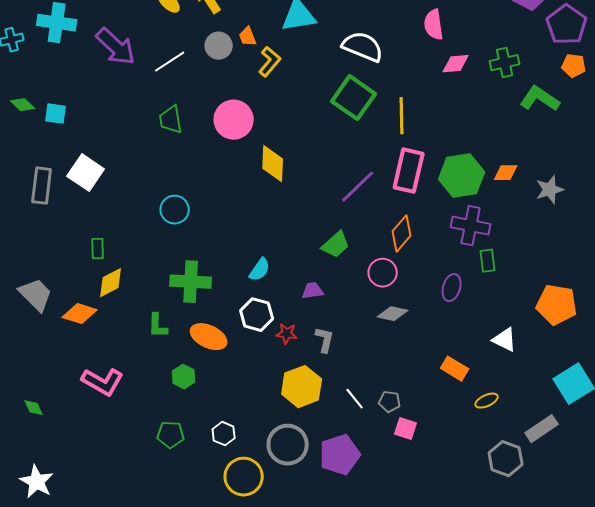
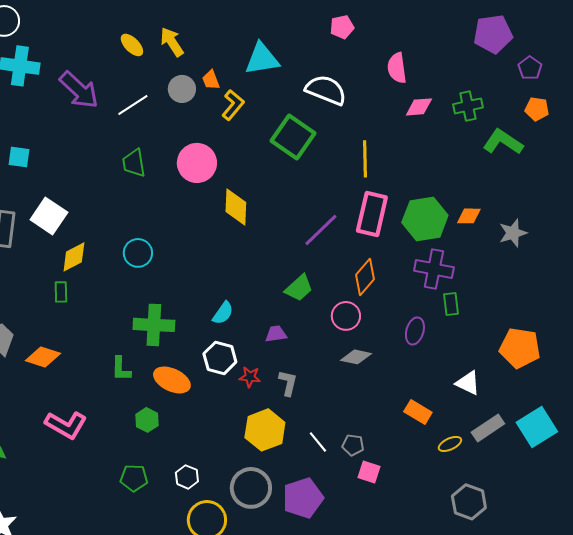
purple pentagon: (567, 25) -> (530, 68), size x0.6
green square: (354, 98) -> (293, 137), moved
yellow diamond: (111, 283) -> (74, 257), moved
gray rectangle: (542, 429) -> (488, 428), moved

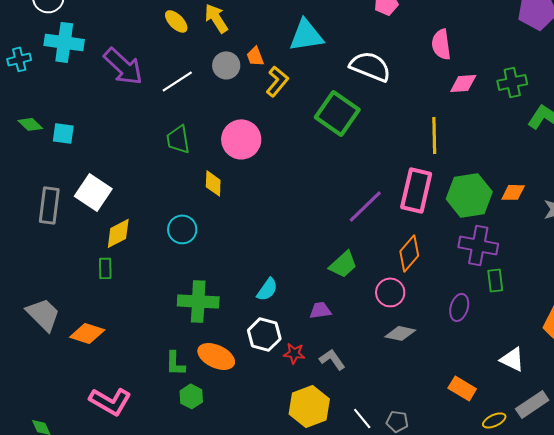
yellow line: (365, 159) -> (434, 135), moved
yellow diamond: (236, 207) -> (213, 183), moved, size x0.7
green L-shape: (121, 369) -> (175, 363), moved
gray L-shape: (288, 383) -> (332, 359), turned -48

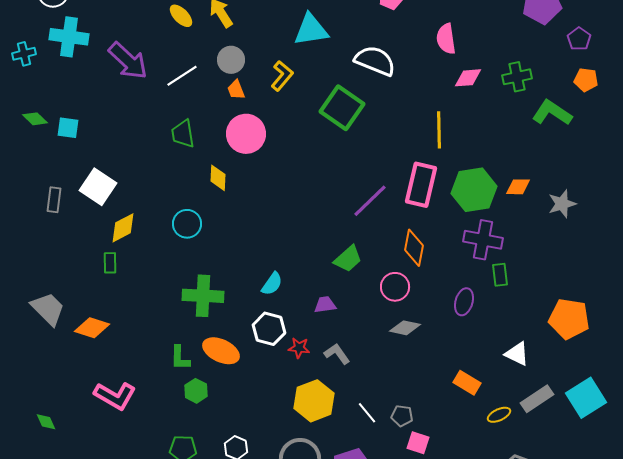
orange trapezoid: (255, 56) -> (236, 90), moved
gray rectangle: (49, 205) -> (54, 200), size x0.7
orange diamond: (409, 253) -> (414, 248), turned -30

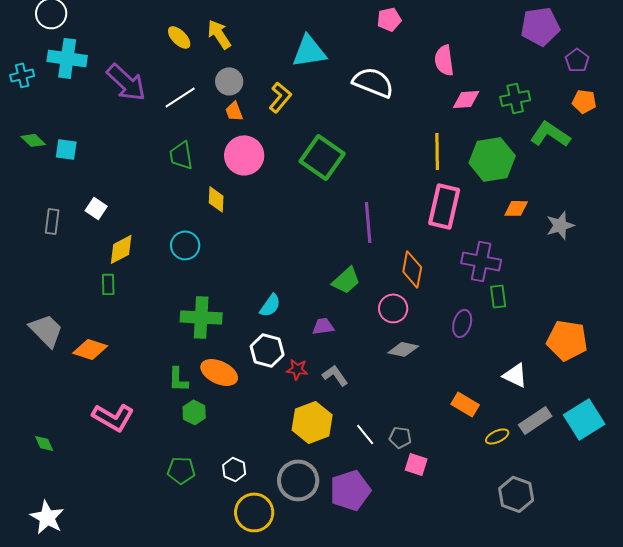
green square: (342, 108) -> (322, 157), moved
pink rectangle: (421, 185) -> (444, 206), moved
white square: (98, 187) -> (96, 208), size x0.6
green hexagon: (474, 190) -> (492, 159), moved
purple line: (370, 201) -> (368, 222), turned -51

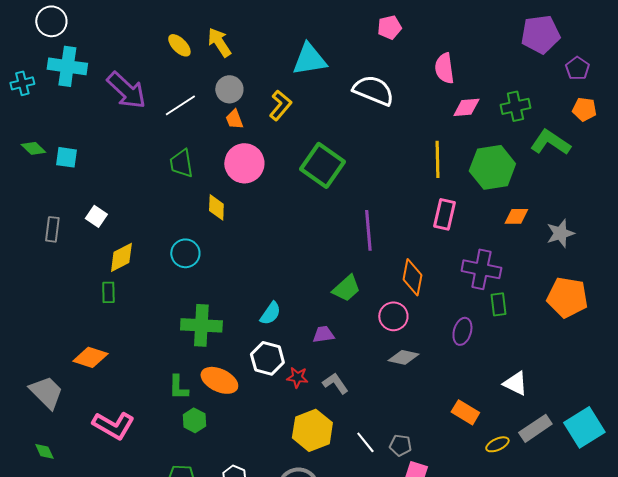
pink rectangle: (444, 206) -> (444, 214), size x0.7
gray trapezoid: (46, 330) -> (46, 392), moved
orange pentagon: (567, 340) -> (567, 297), moved

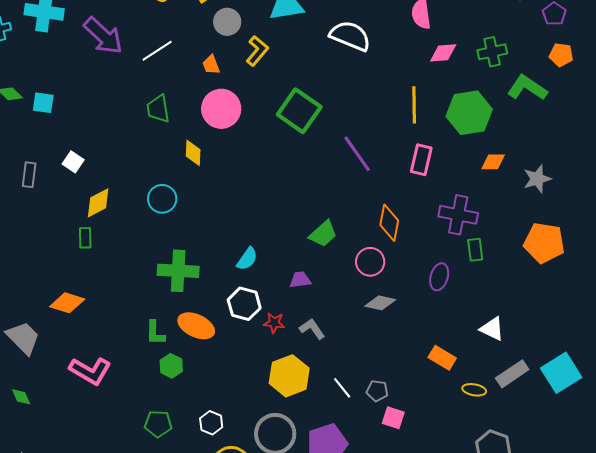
gray circle: (229, 89) -> (227, 22), moved
purple line: (368, 230) -> (357, 154), moved, turned -30
yellow ellipse: (497, 444) -> (474, 390), turned 35

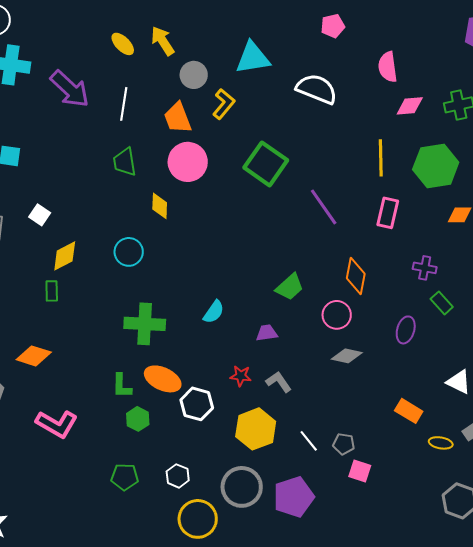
white line: (157, 51) -> (124, 104), turned -48
orange trapezoid: (211, 65) -> (178, 118), size x1.6
purple cross: (458, 215) -> (425, 268), size x0.6
green rectangle: (475, 250) -> (442, 303), turned -35
white hexagon: (244, 304) -> (197, 404), moved

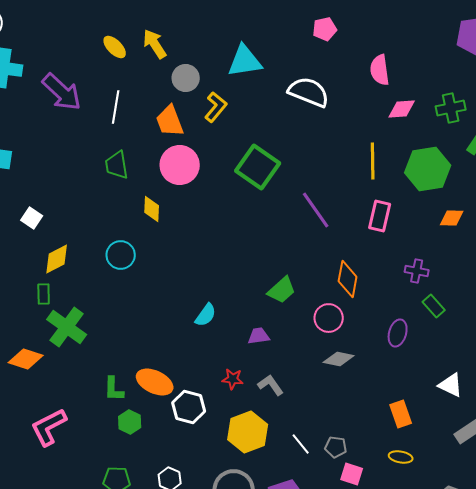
green cross: (145, 324) -> (67, 327), moved, turned 33
orange rectangle: (409, 411) -> (401, 414), turned 40
pink L-shape: (57, 424) -> (49, 427), turned 123
yellow ellipse: (441, 443) -> (401, 457), moved

